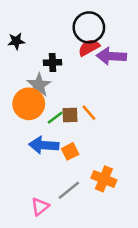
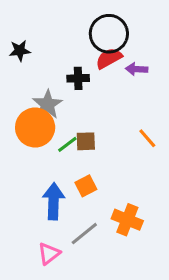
purple arrow: (111, 56) -> (137, 69), size x0.6
black cross: (53, 62) -> (78, 78), moved
orange line: (89, 113) -> (147, 138), moved
blue arrow: (44, 145) -> (54, 201), moved, turned 88

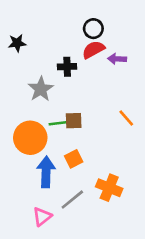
black circle: (109, 34) -> (93, 29), size x0.6
orange circle: (35, 127) -> (30, 138), moved
green line: (67, 144) -> (58, 123), turned 30

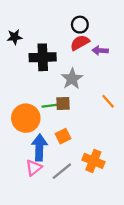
black cross: (67, 67) -> (43, 57), moved, size x1.6
gray star: (41, 89) -> (72, 79), moved
pink triangle: (42, 217) -> (34, 168), moved

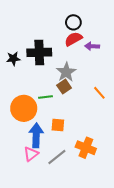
black star: (15, 37) -> (13, 59), moved
brown square: (63, 103) -> (64, 87), moved, turned -32
orange square: (63, 136) -> (58, 125), turned 32

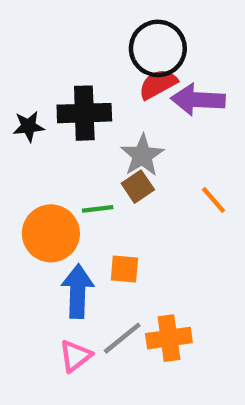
black circle: (73, 22) -> (158, 48), size x1.6
purple arrow: (92, 46) -> (198, 100), size x1.6
orange cross: (86, 148) -> (169, 338), moved, turned -30
pink triangle: (31, 154) -> (75, 356), moved

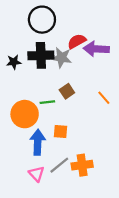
black circle: (158, 48) -> (42, 20), moved
gray star: (142, 155) -> (62, 58), moved, turned -30
pink triangle: (75, 356) -> (37, 174), turned -35

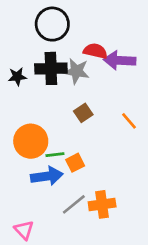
red semicircle: (77, 41) -> (95, 51), turned 42
green line: (47, 102) -> (55, 155), moved
orange square: (60, 131) -> (75, 163), turned -32
blue arrow: (38, 142) -> (47, 176), turned 80
pink triangle: (37, 174) -> (24, 230), moved

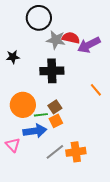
purple arrow: (120, 60) -> (89, 45), turned -30
black cross: (51, 68) -> (52, 71), moved
gray star: (77, 71) -> (56, 40), moved
brown square: (83, 113) -> (55, 107), moved
pink triangle: (24, 230) -> (13, 145), moved

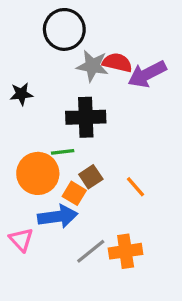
orange line: (96, 90) -> (135, 187), moved
green line: (41, 115) -> (63, 152), moved
orange square: (56, 121) -> (74, 193), moved, turned -32

